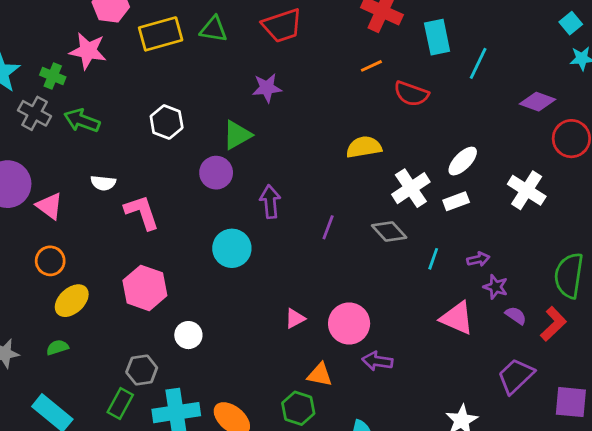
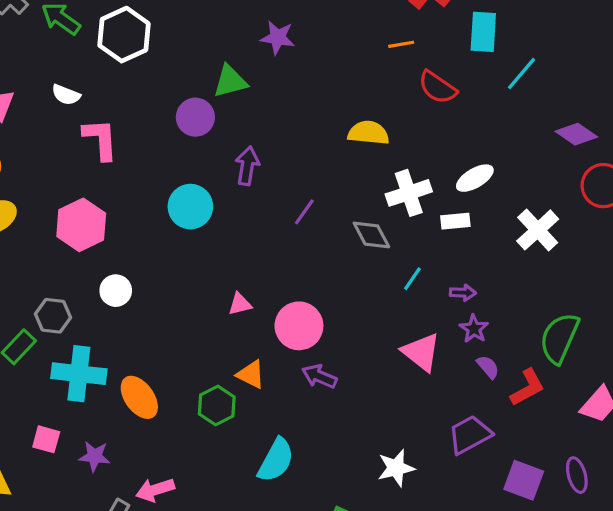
white hexagon: (167, 122) -> (124, 35), moved, size x1.4

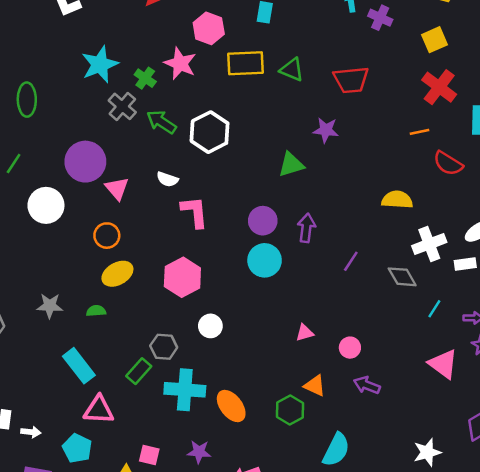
purple circle: (195, 117) -> (263, 221), moved
pink circle: (299, 326) -> (350, 348), size x0.6
pink square: (46, 439) -> (149, 455), moved

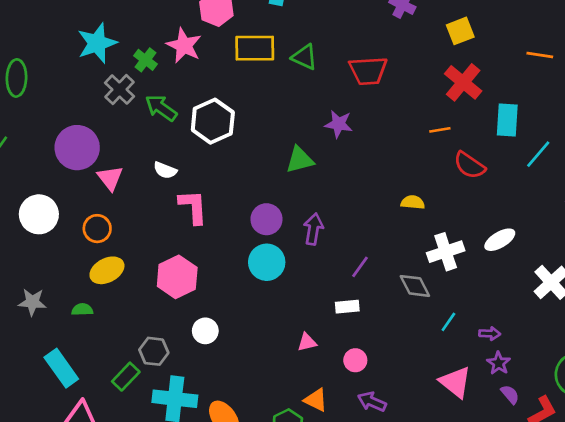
yellow semicircle: (397, 200) -> (413, 202), size x0.7
white circle: (46, 205) -> (39, 214), moved
white rectangle: (465, 264) -> (347, 307), moved

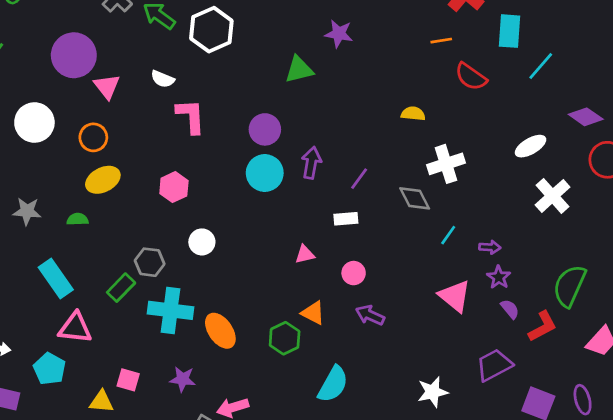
purple arrow: (313, 229) -> (311, 163), moved
white ellipse: (500, 240) -> (531, 146), moved
pink hexagon: (177, 277) -> (174, 187), size x0.7

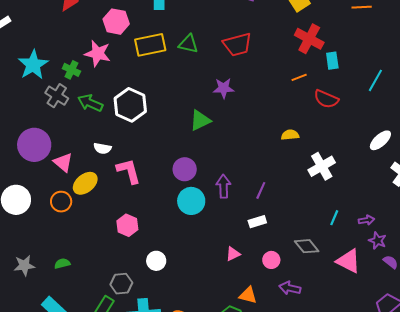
cyan rectangle: (509, 31) -> (332, 61), moved, size x0.7
yellow ellipse: (103, 180) -> (85, 183), moved
gray diamond: (415, 198) -> (307, 246), moved

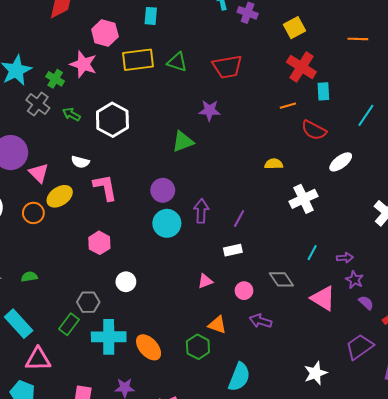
green arrow: (90, 103) -> (71, 114), size x0.7
white ellipse: (380, 140) -> (341, 162), moved

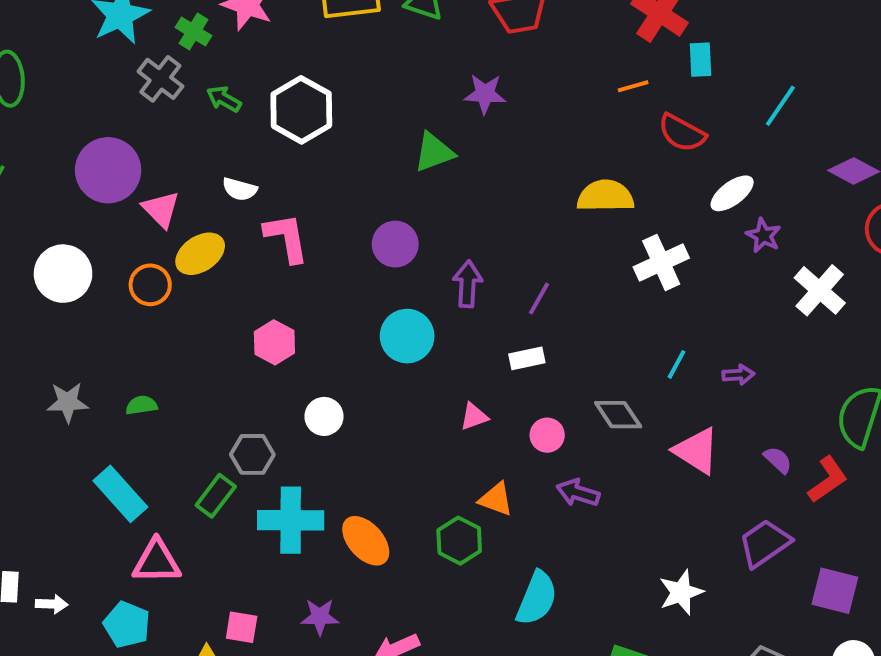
yellow semicircle: (274, 164) -> (605, 196), size x1.6
cyan circle: (167, 223) -> (407, 336), moved
purple star: (354, 280) -> (763, 235), moved

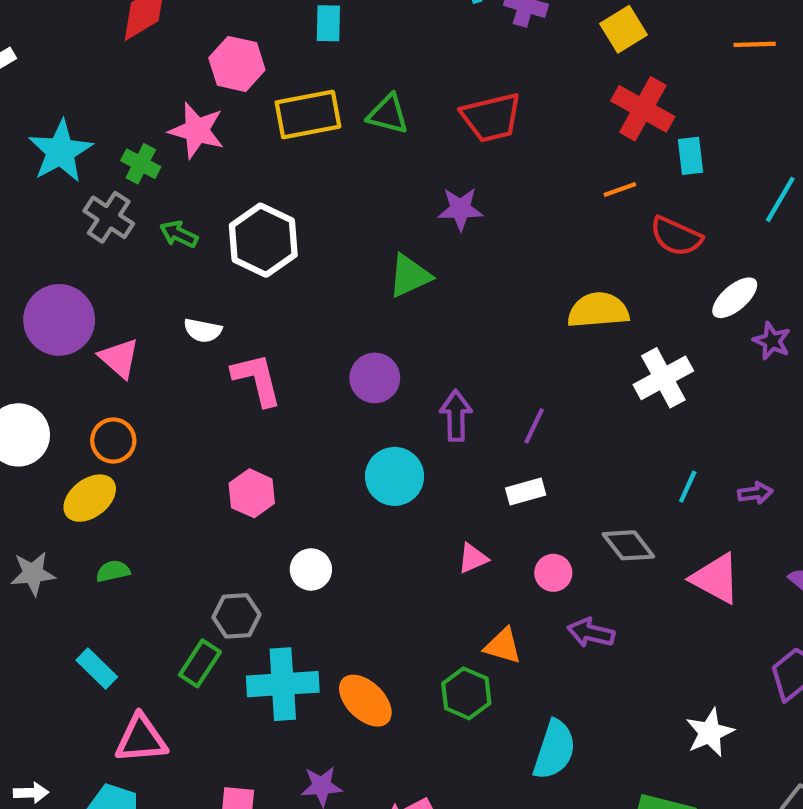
yellow ellipse: (200, 254) -> (90, 498), moved
cyan rectangle: (120, 494) -> (97, 669), size x0.7

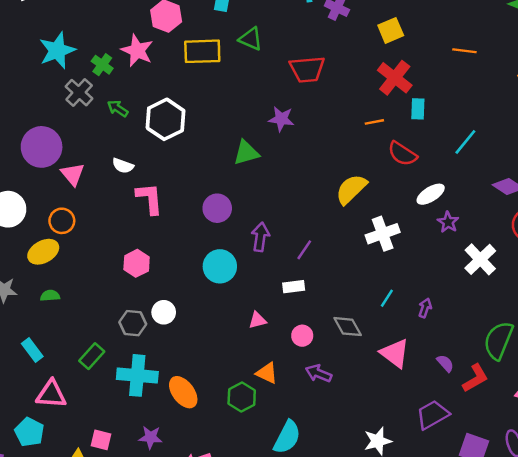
green triangle: (388, 114) -> (251, 39), moved
yellow semicircle: (598, 310) -> (351, 189), turned -48
purple arrow: (755, 493) -> (425, 308), turned -72
gray hexagon: (236, 616) -> (133, 323), moved

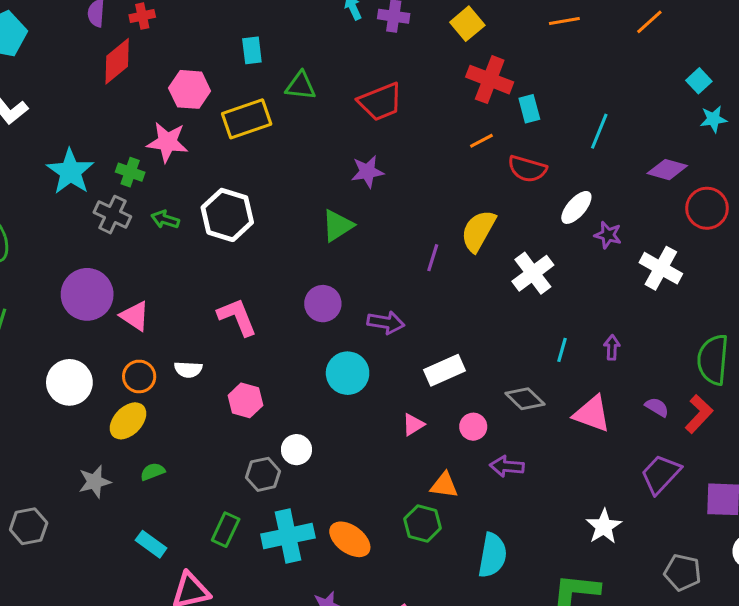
white semicircle: (123, 166) -> (188, 370), moved
purple arrow: (260, 237) -> (386, 322), turned 108
purple line: (304, 250) -> (433, 258), moved
white rectangle: (294, 287) -> (445, 370), size x1.4

